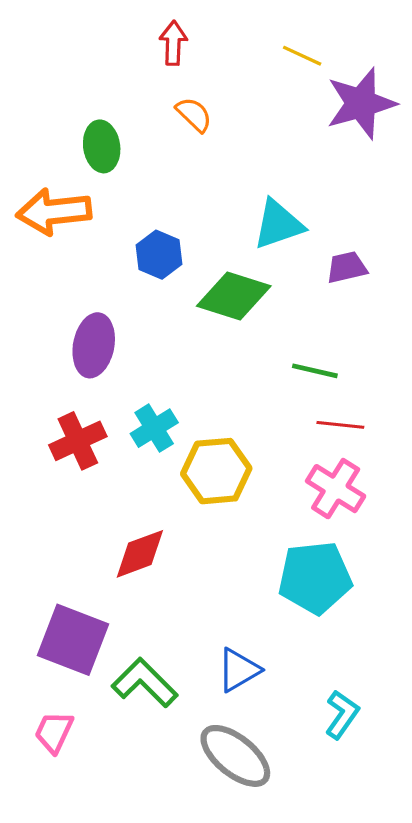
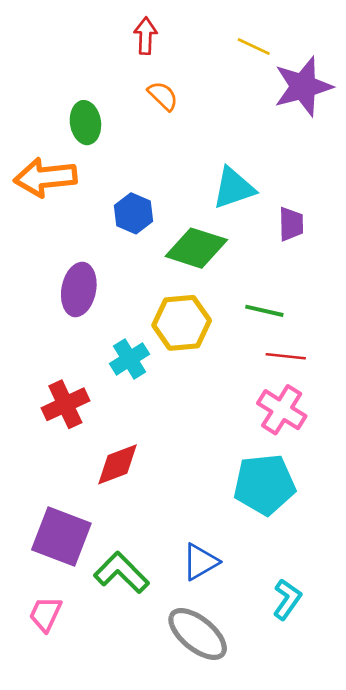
purple trapezoid: (347, 267) -> (291, 224), turned 102
red cross: (78, 441) -> (65, 404), moved
yellow hexagon: (216, 471) -> (182, 323), moved

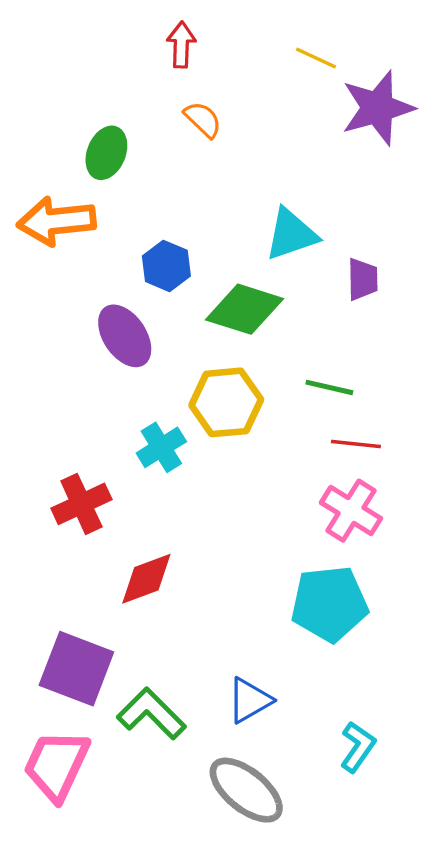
green ellipse: (85, 123) -> (106, 153), turned 30
purple ellipse: (79, 289) -> (125, 336), moved, turned -45
pink trapezoid: (45, 614) -> (56, 765), size x1.6

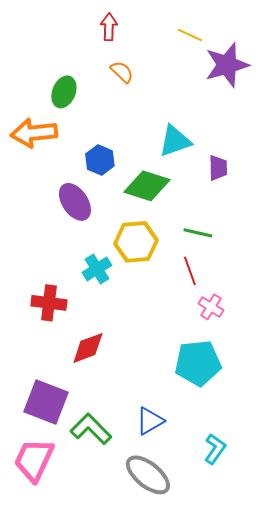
red line: (356, 444) -> (190, 271), moved, turned 64
red cross: (81, 504) -> (49, 303), turned 32
pink cross: (351, 511) -> (211, 307), size x0.7

